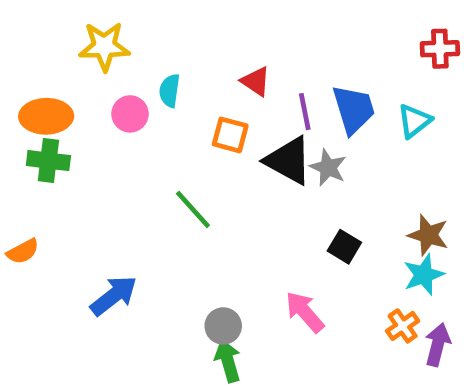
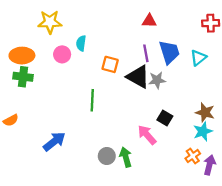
red triangle: (256, 81) -> (149, 21), moved, turned -32
gray star: (328, 168) -> (157, 80), turned -30
green line: (193, 209) -> (92, 100), turned 45
pink arrow: (305, 312) -> (147, 135), moved
green arrow: (228, 361) -> (126, 157), moved

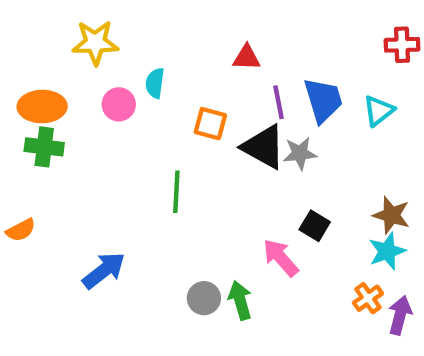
red triangle: (149, 21) -> (247, 58), moved

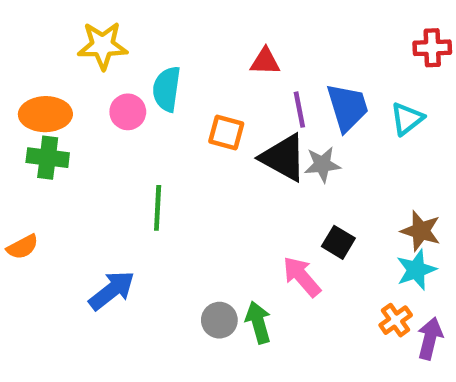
cyan semicircle: (155, 83) -> (167, 89), size x1.4
green line: (176, 192) -> (158, 208), moved

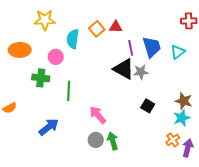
pink circle: (128, 112) -> (56, 57), moved
orange square: (226, 132) -> (97, 29), moved, turned 35
green cross: (48, 158) -> (41, 78), moved
pink arrow: (302, 277) -> (98, 115), moved

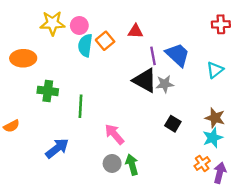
orange square: (97, 29) -> (105, 41), moved
blue trapezoid: (152, 47) -> (178, 55), turned -30
cyan triangle: (178, 52) -> (215, 70), moved
pink circle: (56, 57) -> (79, 25), moved

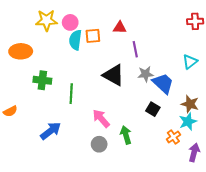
orange square: (105, 41) -> (93, 36), turned 35
blue trapezoid: (178, 55) -> (163, 83), moved
black triangle: (145, 80) -> (114, 75), moved
orange cross: (202, 163) -> (173, 137), moved
green arrow: (132, 165) -> (126, 135), moved

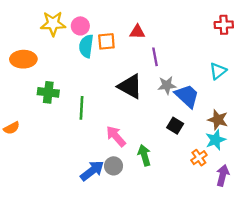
blue arrow: (51, 131) -> (92, 171), moved

